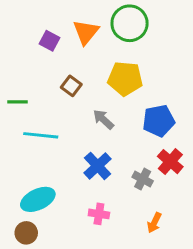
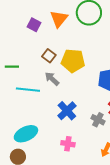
yellow pentagon: (125, 79) -> (73, 61), moved
gray arrow: (103, 119) -> (52, 79), moved

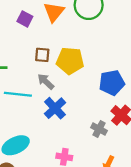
brown square: (49, 56) -> (42, 55), turned -32
blue cross: (67, 111) -> (55, 108), moved

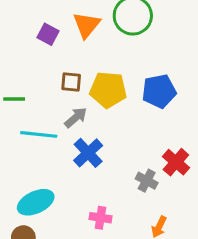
gray arrow: (46, 82) -> (76, 117), turned 96
blue pentagon: (112, 83) -> (159, 91), moved

